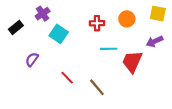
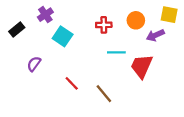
purple arrow: (155, 41) -> (155, 35), moved

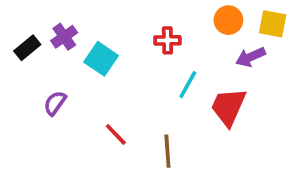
purple cross: (45, 15) -> (64, 37), moved
orange circle: (136, 20) -> (228, 20), moved
cyan line: (116, 52) -> (188, 85), turned -60
brown line: (104, 94) -> (167, 151), turned 36

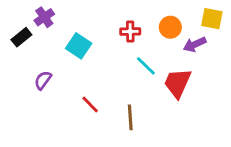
orange circle: (228, 20) -> (170, 27), moved
purple cross: (64, 37) -> (44, 17), moved
cyan line: (188, 85) -> (146, 66), turned -75

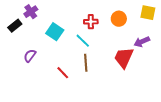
purple arrow: (195, 44) -> (142, 42), moved
cyan line: (146, 66) -> (83, 41), moved
brown line: (130, 117) -> (86, 63), moved

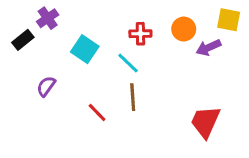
purple arrow: (142, 42) -> (208, 48), moved
red trapezoid: (124, 58) -> (205, 122), moved

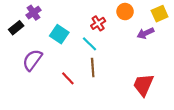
yellow square: (229, 20) -> (160, 14), turned -35
orange circle: (184, 29) -> (125, 12), moved
red cross: (140, 34) -> (98, 23), turned -32
purple semicircle: (46, 86) -> (32, 60), size x1.5

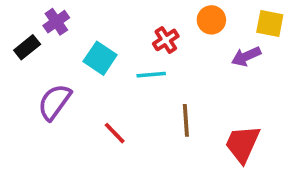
yellow square: (160, 14) -> (270, 24), turned 35
cyan line: (89, 44) -> (151, 75), turned -49
brown line: (93, 68) -> (186, 120), moved

